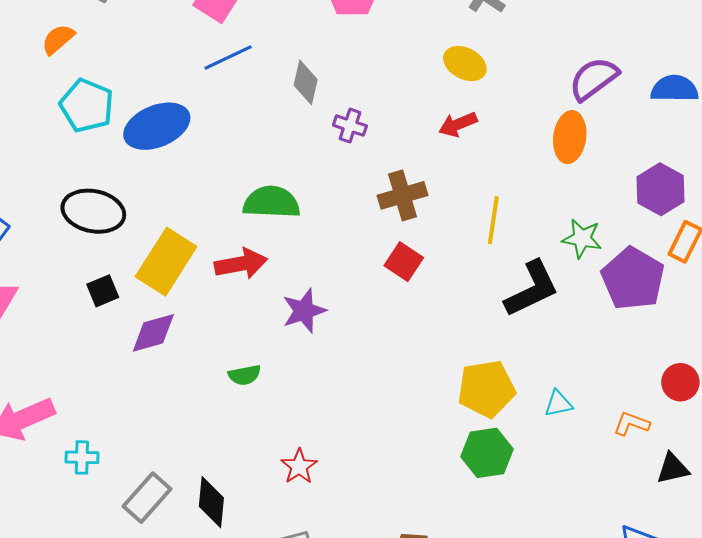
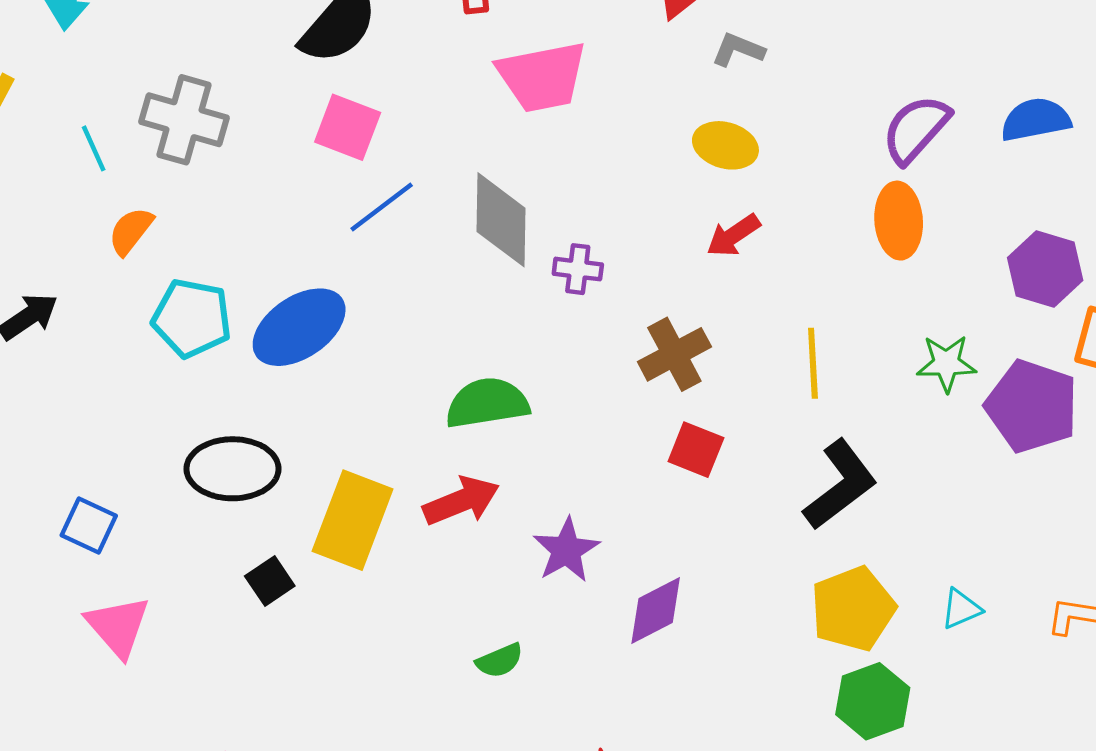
gray diamond: (306, 82) -> (501, 220), size x1.5
black L-shape: (532, 289) -> (840, 485), moved
purple diamond: (153, 333) -> (656, 611), moved

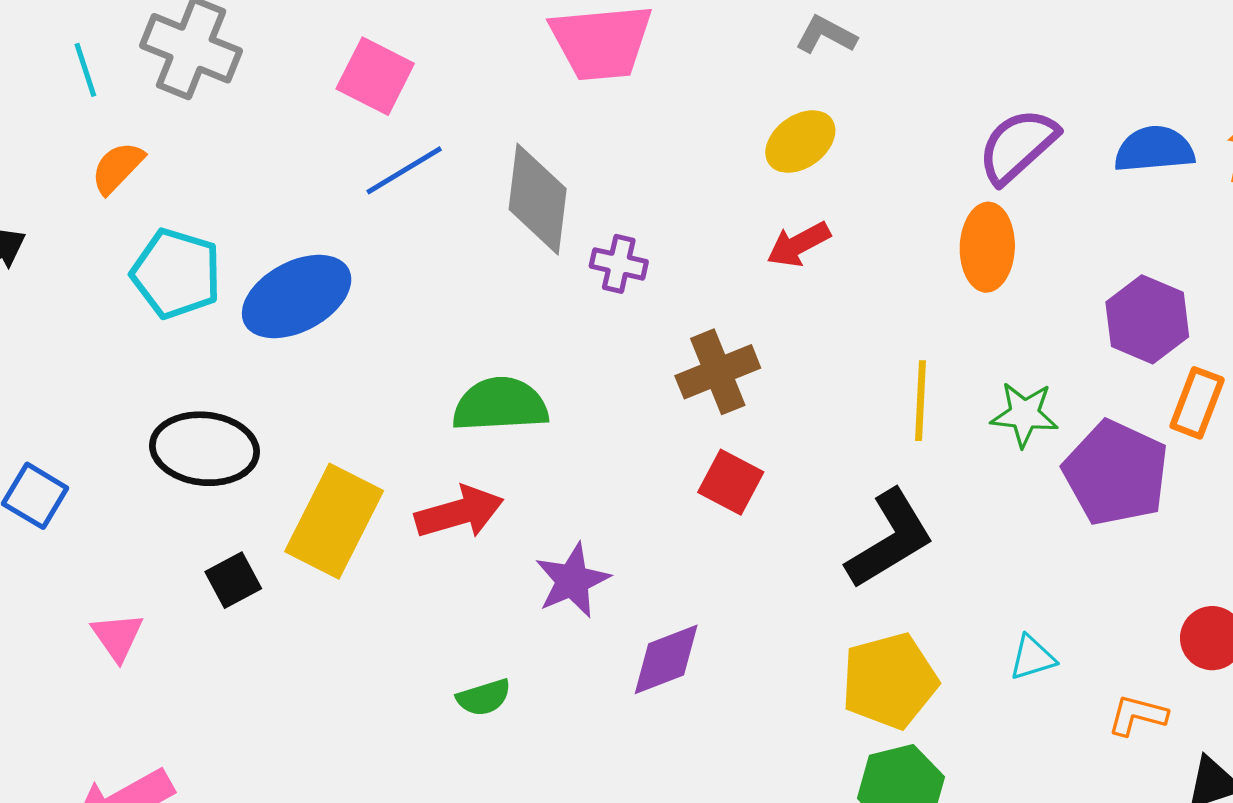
yellow ellipse: (725, 145) -> (800, 142), turned -58
yellow line: (813, 363) -> (920, 401), moved
cyan triangle: (961, 609) -> (1032, 658), moved
pink triangle: (118, 626) -> (117, 637), moved, size x0.7

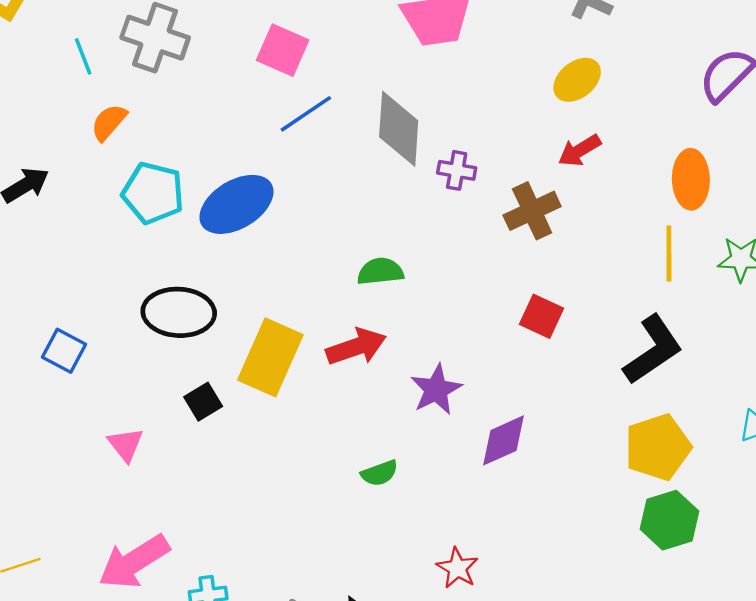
orange ellipse: (987, 247) -> (691, 179), moved
brown cross: (718, 372) -> (532, 211), moved
green semicircle: (500, 405) -> (380, 271), size x0.7

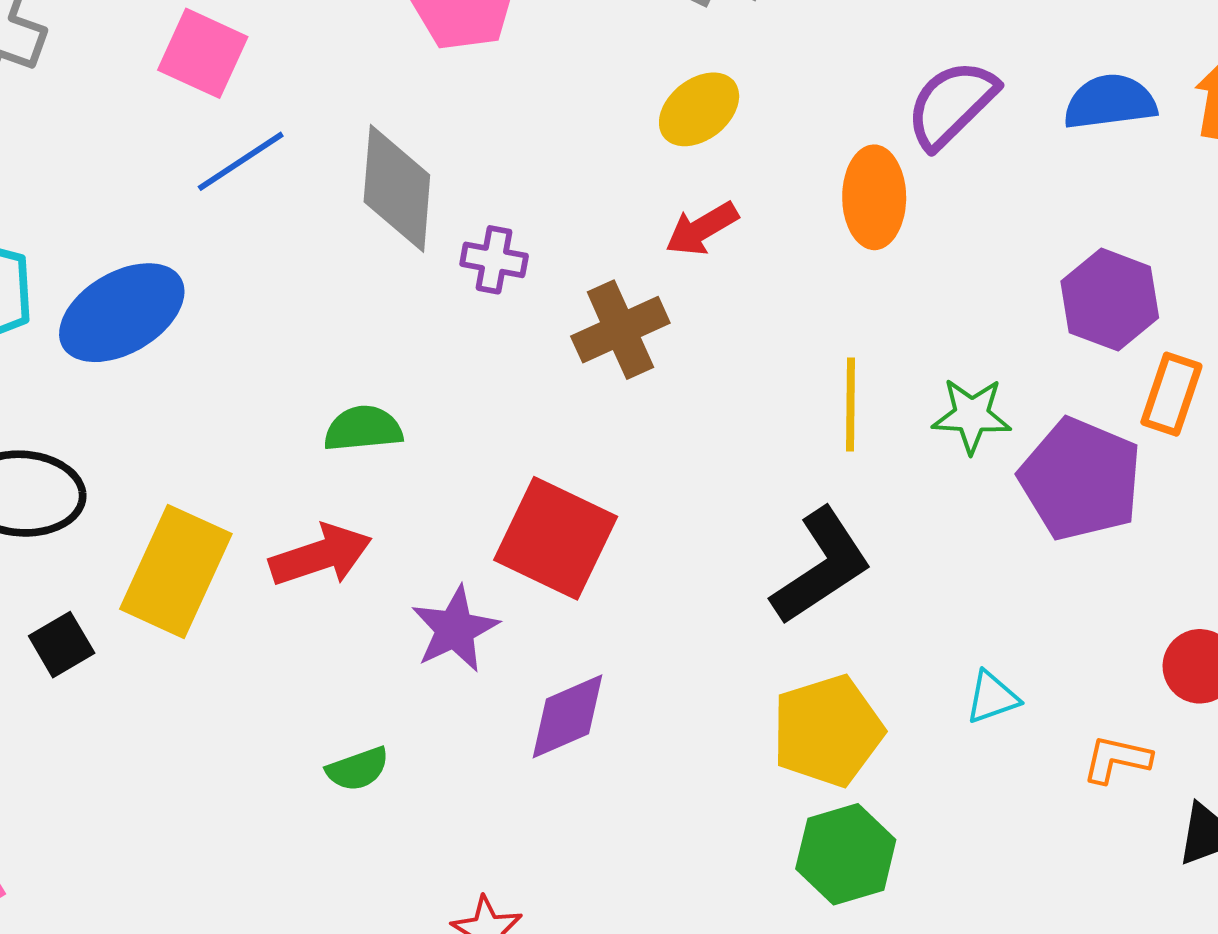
orange ellipse: (691, 179) -> (874, 197), moved
red square: (542, 316) -> (556, 538), moved, size x1.6

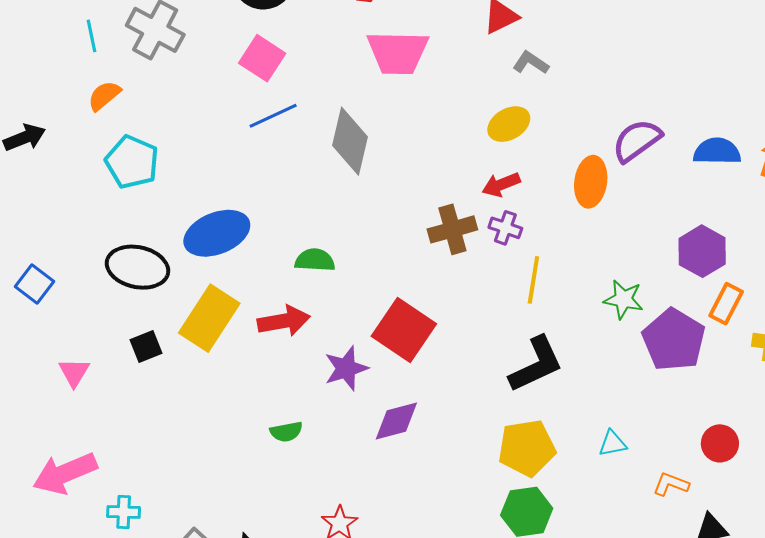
purple cross: (494, 260) -> (505, 228), moved
blue ellipse: (122, 313) -> (217, 233), moved
yellow line: (850, 404) -> (533, 280), moved

